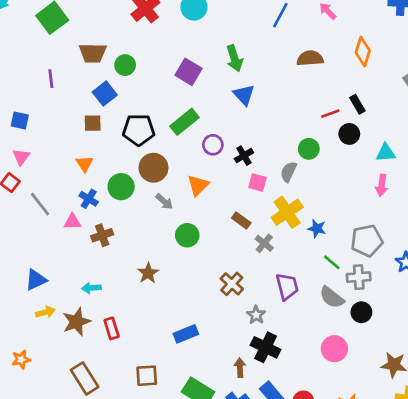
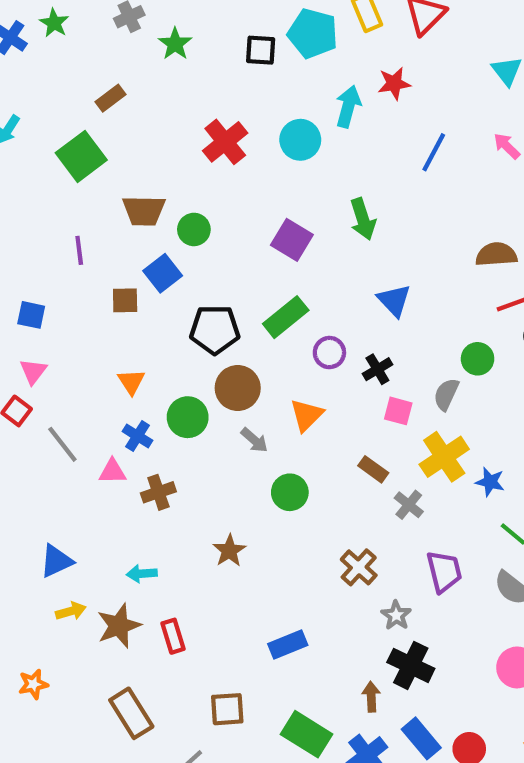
brown semicircle: (310, 58) -> (496, 255), moved
blue triangle: (244, 95) -> (394, 300), moved
brown square: (93, 123) -> (125, 300), moved

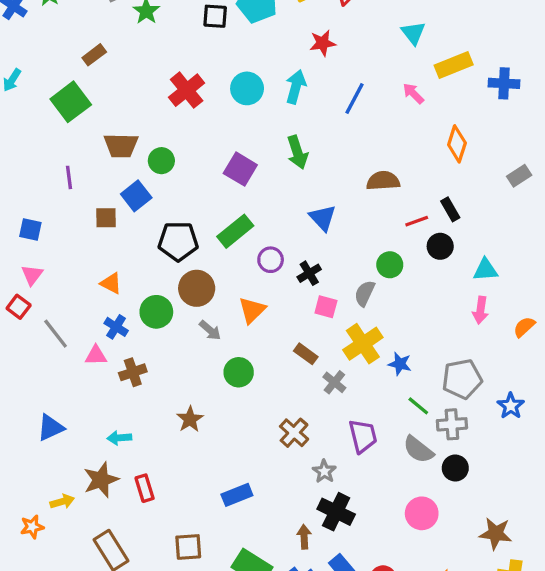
cyan arrow: (348, 106) -> (296, 87), moved
brown semicircle: (496, 255) -> (383, 181), moved
orange triangle: (131, 382) -> (111, 283), turned -30
yellow arrow: (71, 611) -> (62, 502), moved

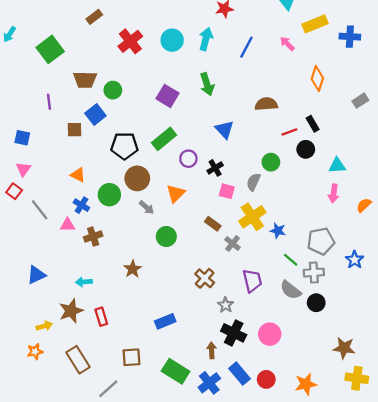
brown rectangle: (94, 55) -> (94, 17), moved
pink circle: (422, 513) -> (270, 334), moved
orange star: (32, 527) -> (35, 352), moved

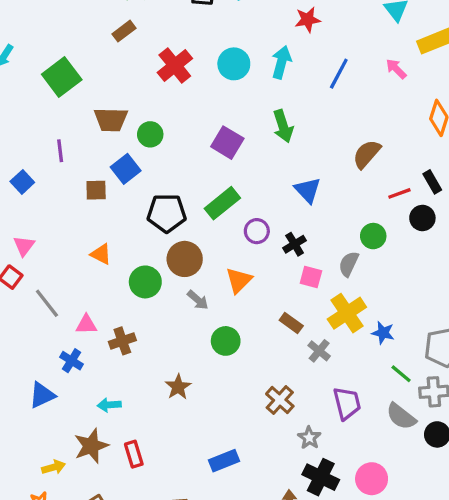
brown semicircle: (266, 104) -> (367, 154), turned -45
blue square: (22, 138) -> (22, 182), moved, turned 35
blue cross: (81, 205) -> (72, 361), moved

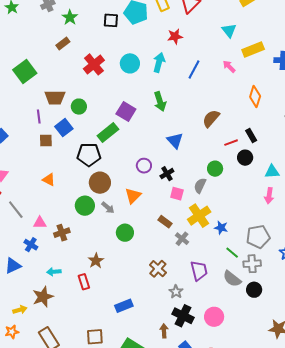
purple line: (60, 151) -> (39, 117), moved
green rectangle: (222, 203) -> (108, 133), moved
green circle: (145, 282) -> (85, 206), moved
red rectangle: (134, 454) -> (84, 282), moved

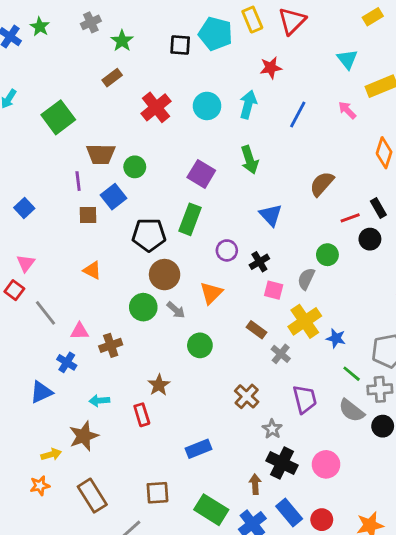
green rectangle: (108, 133) -> (190, 219), moved, turned -30

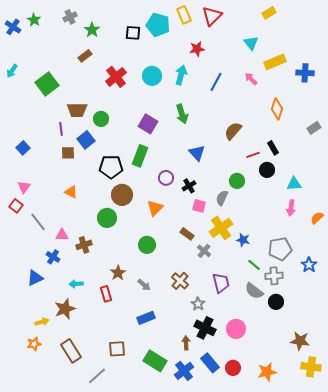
gray arrow: (176, 310) -> (144, 285), moved

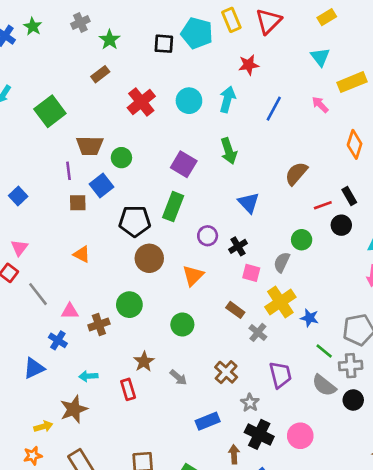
yellow rectangle: (269, 13) -> (327, 17), moved
green circle: (107, 218) -> (129, 305), moved
blue rectangle: (146, 318) -> (208, 421), moved

